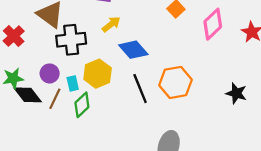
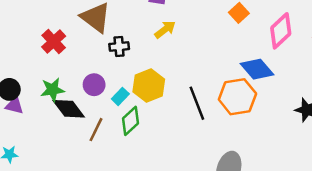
black cross: (71, 40) -> (119, 47), size x0.6
blue diamond: (133, 50) -> (257, 69), moved
cyan rectangle: (73, 83) -> (120, 96), turned 56
brown line: (55, 99) -> (96, 130), moved

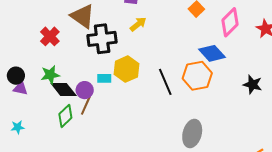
black cross: (119, 47) -> (102, 39), size x1.8
purple circle: (94, 85) -> (85, 90), moved
cyan rectangle: (120, 96) -> (104, 78), turned 48
green diamond: (130, 121) -> (65, 116), moved

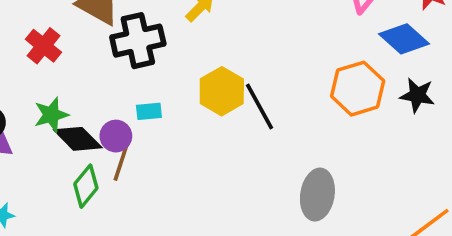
blue diamond: (212, 53) -> (404, 39), moved
yellow hexagon: (127, 69) -> (222, 91), moved
orange hexagon: (197, 76) -> (358, 89), moved

